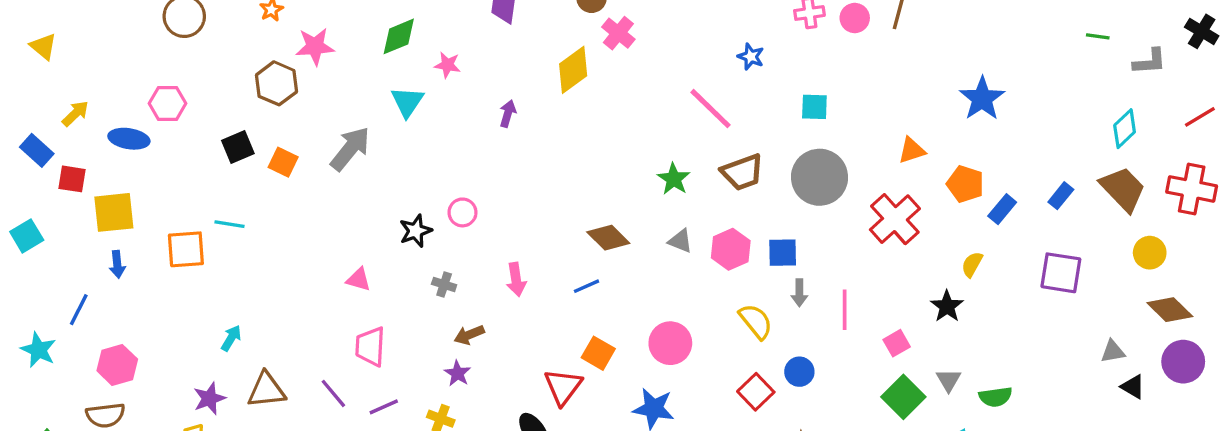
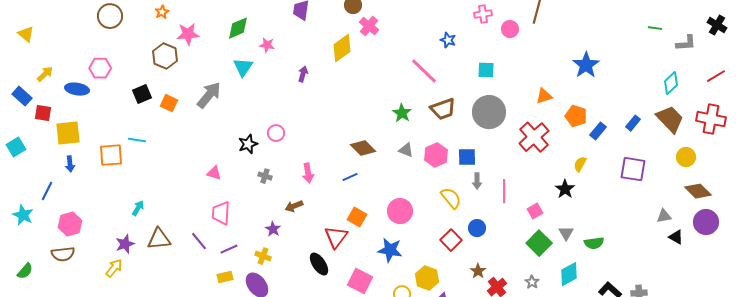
pink circle: (855, 18) -> (510, 29), moved
brown arrow: (469, 335) -> (294, 206), moved

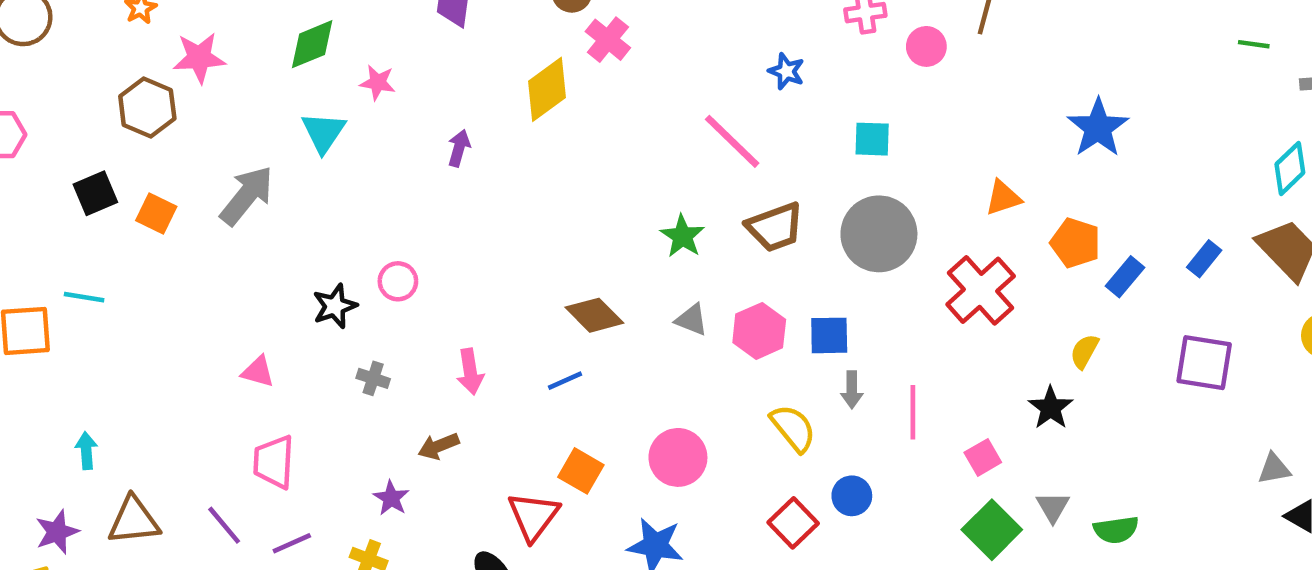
cyan arrow: (138, 208) -> (86, 451), turned -35

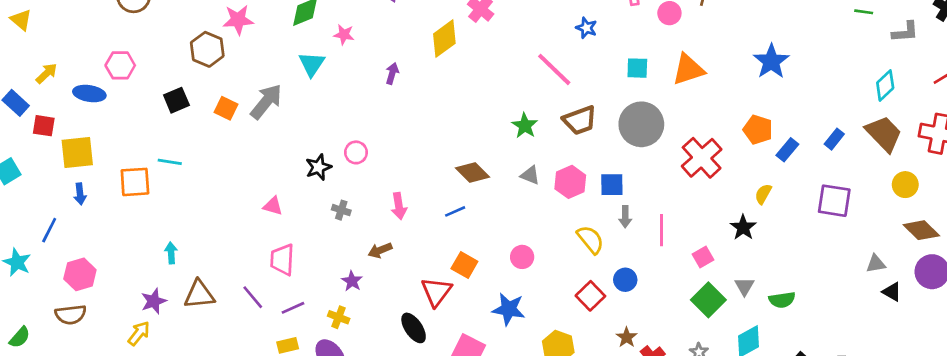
orange triangle: (1003, 198) -> (688, 69), moved, size x1.5
orange square: (156, 214) -> (226, 108), moved
pink circle: (678, 457) -> (522, 257), size x0.7

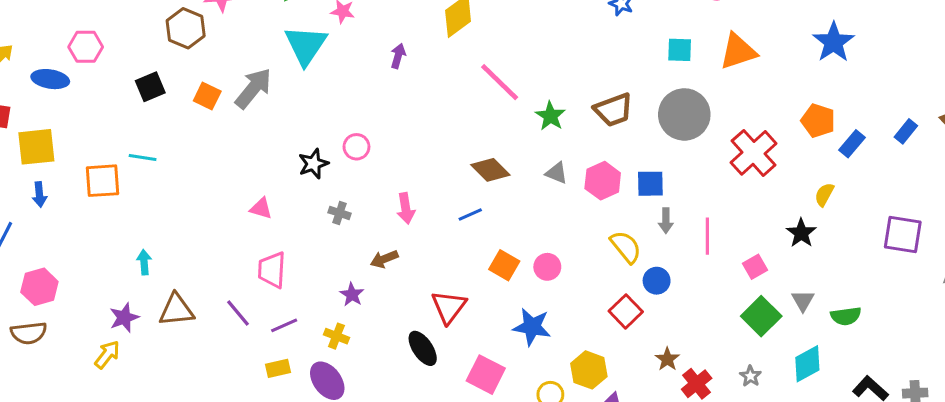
cyan triangle: (312, 64) -> (306, 45), size x1.4
pink line: (554, 69) -> (500, 82), moved
purple square: (834, 201) -> (903, 235), moved
orange square: (464, 265) -> (504, 265), moved
blue circle: (625, 280) -> (657, 281), moved

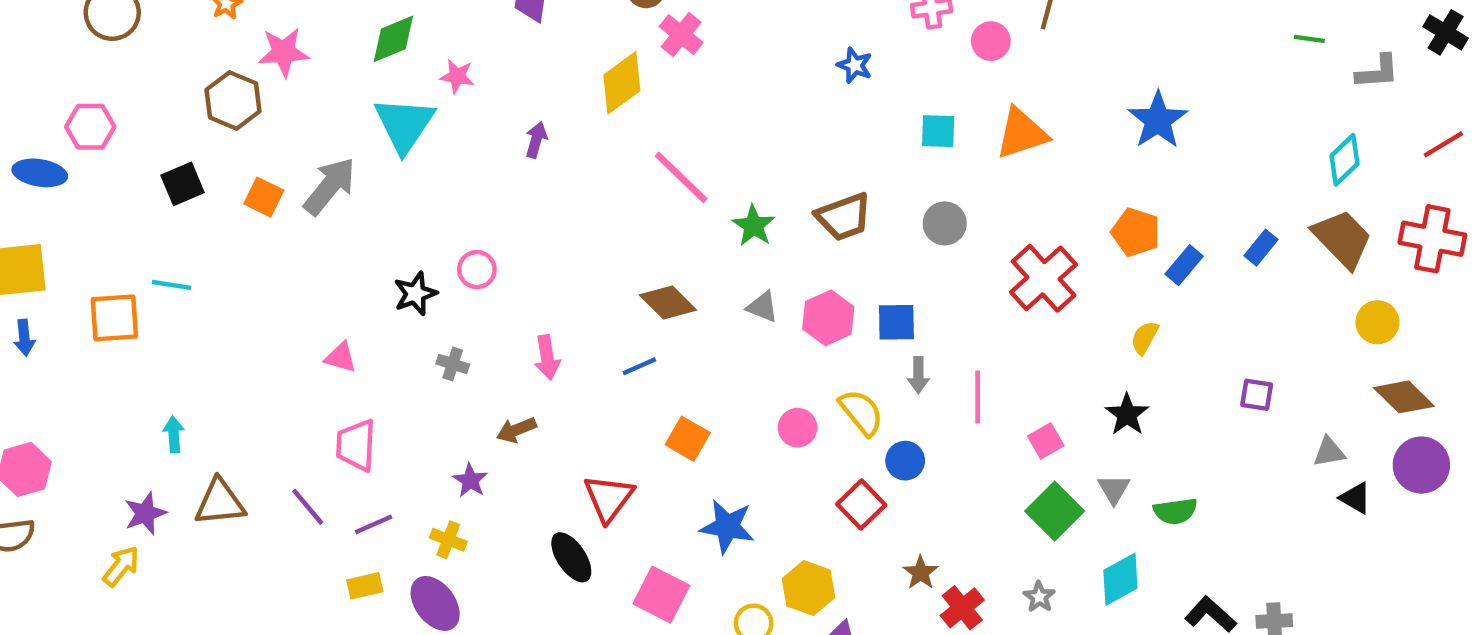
gray circle: (684, 114) -> (945, 223), size x0.6
black star: (801, 233) -> (1127, 415), moved
purple square: (903, 235) -> (1257, 395), size x0.6
pink circle: (547, 267) -> (798, 428), moved

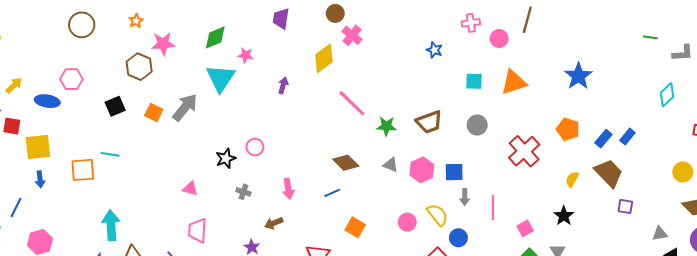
green star: (754, 226) -> (386, 126), turned -30
brown trapezoid: (1342, 239) -> (609, 173), moved
blue rectangle: (1184, 265) -> (603, 139), moved
cyan arrow: (174, 434) -> (111, 225), size x1.8

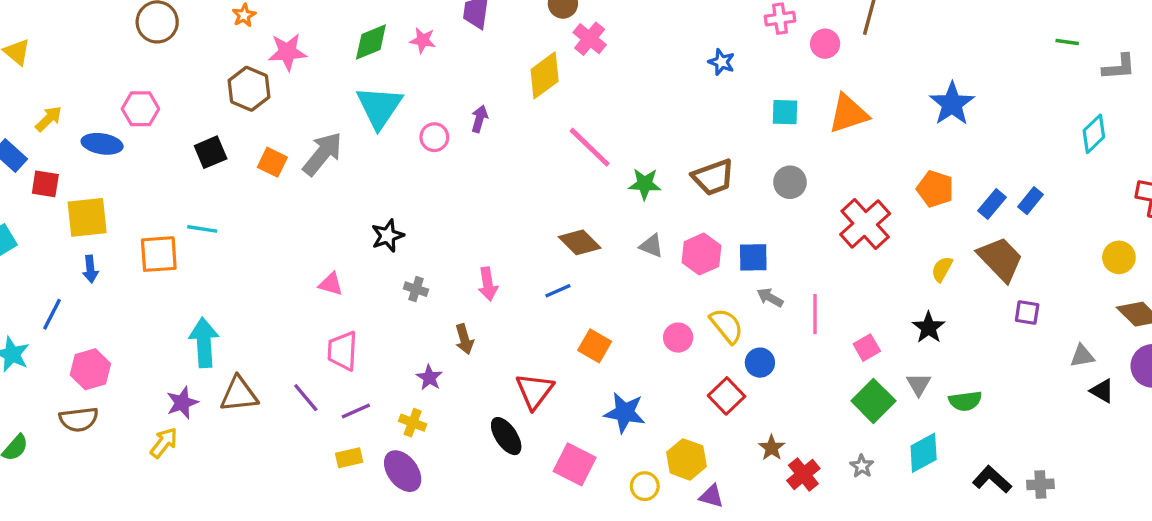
pink star: (246, 55) -> (423, 40), moved
pink circle: (255, 147) -> (434, 137), moved
gray arrow: (465, 197) -> (770, 297), turned 119
brown arrow: (274, 223) -> (464, 339), turned -84

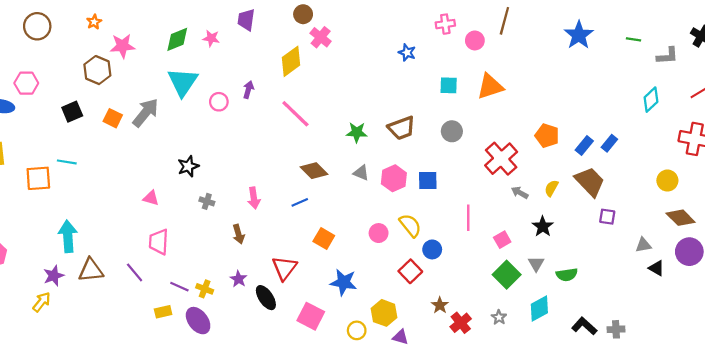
blue star: (952, 104) -> (579, 35), moved
pink line: (590, 147) -> (295, 114), moved
gray arrow: (770, 297) -> (520, 193), moved
purple star: (429, 378) -> (239, 279), moved
purple line: (356, 411) -> (179, 287), moved, turned 48

